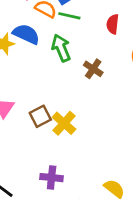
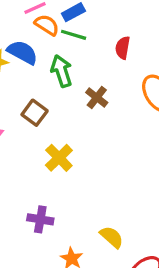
brown square: (40, 116) -> (35, 113), moved, turned -30

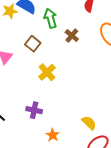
yellow semicircle: (112, 237) -> (89, 123), moved

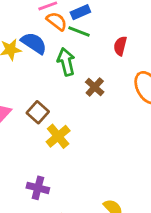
brown square: (33, 44) -> (38, 112), moved

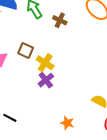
purple cross: (38, 188) -> (46, 80), moved, turned -35

